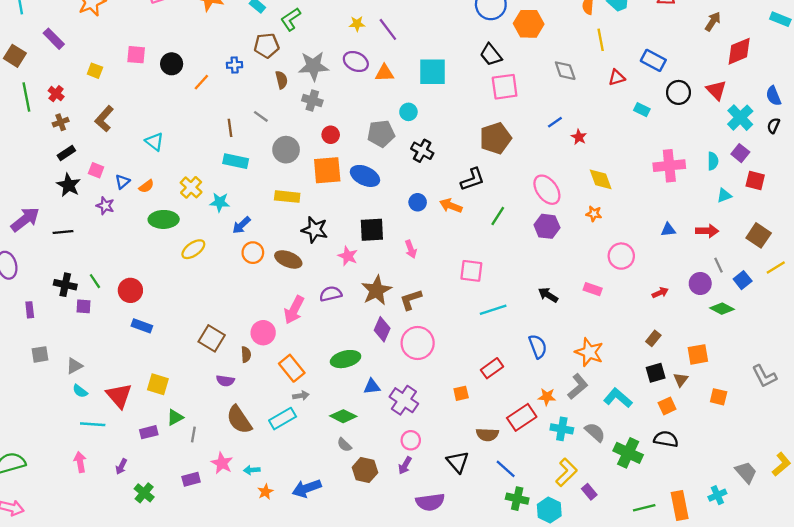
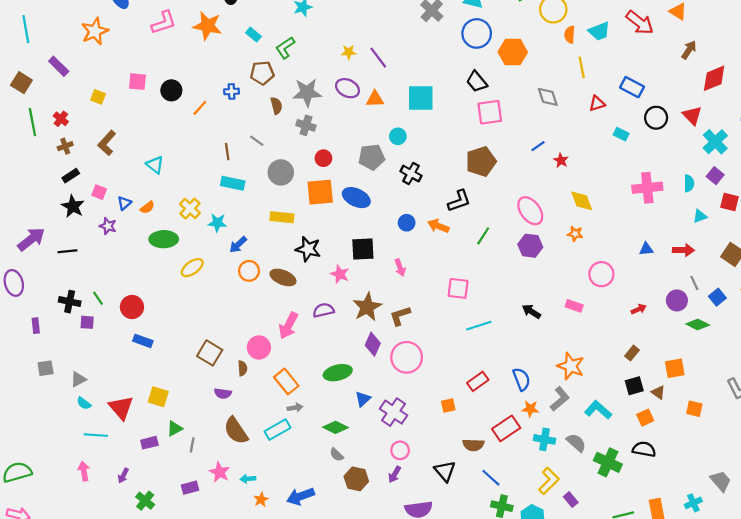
blue semicircle: (538, 346) -> (522, 379), moved
brown triangle: (681, 380) -> (658, 392), turned -32
blue triangle: (372, 386) -> (363, 399), turned -35

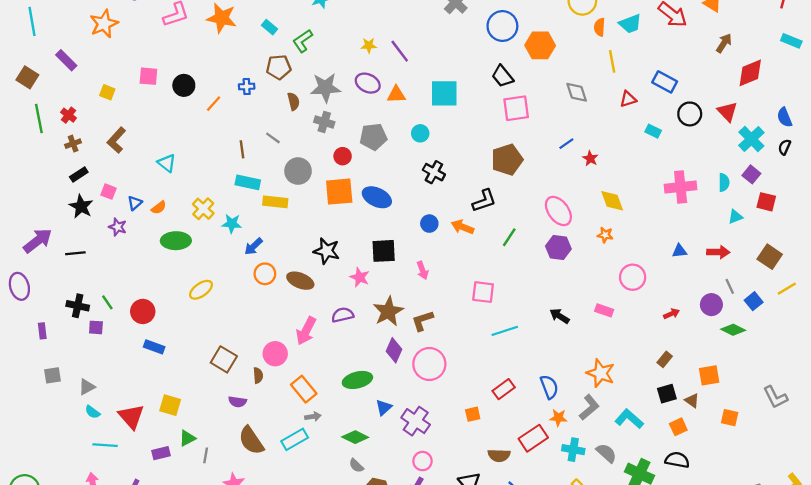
gray pentagon: (372, 157) -> (373, 137), moved
yellow rectangle: (282, 217) -> (275, 202), moved
yellow ellipse: (192, 268) -> (201, 290), moved

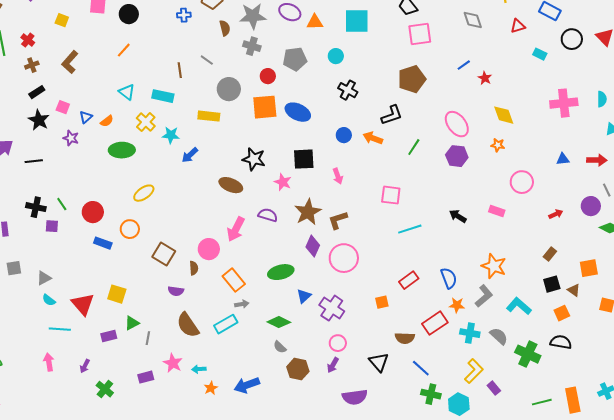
orange line: (214, 104) -> (124, 50), moved
cyan triangle: (167, 163) -> (127, 92), moved
cyan rectangle: (248, 182) -> (163, 96), moved
orange circle: (265, 274) -> (130, 229), moved
purple semicircle: (343, 315) -> (268, 215), turned 30

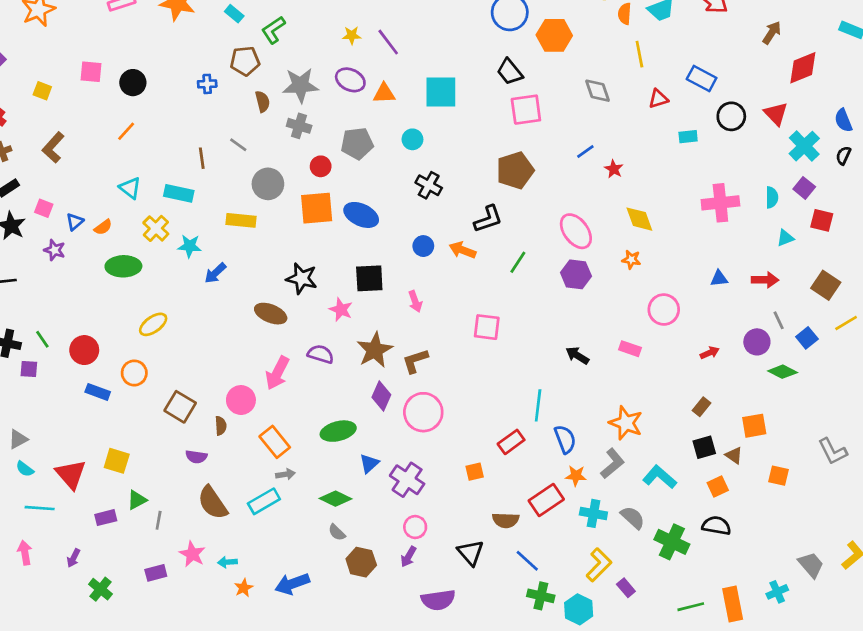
cyan rectangle: (540, 54) -> (688, 137), turned -32
cyan line: (410, 229) -> (538, 405), moved, turned -65

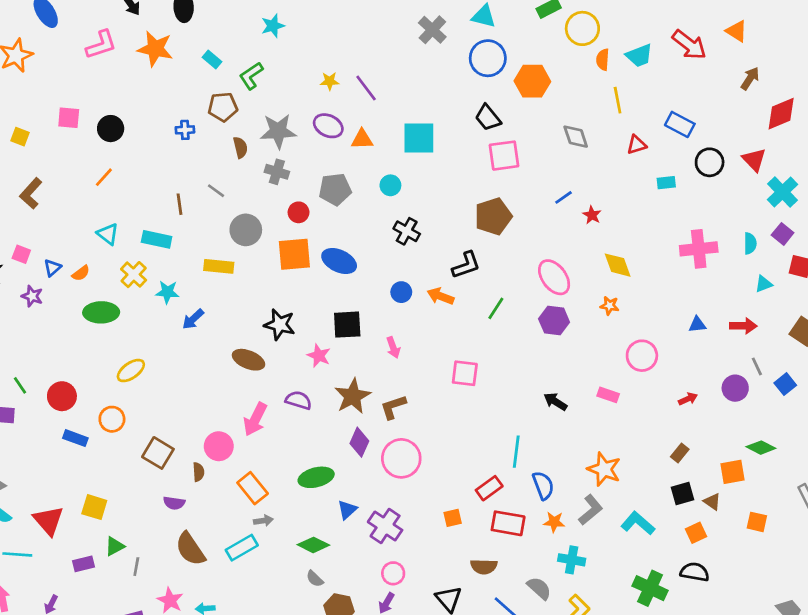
green diamond: (783, 372) -> (761, 448), moved
red rectangle: (546, 500) -> (508, 523), moved, turned 44
gray semicircle: (633, 518) -> (539, 588), moved

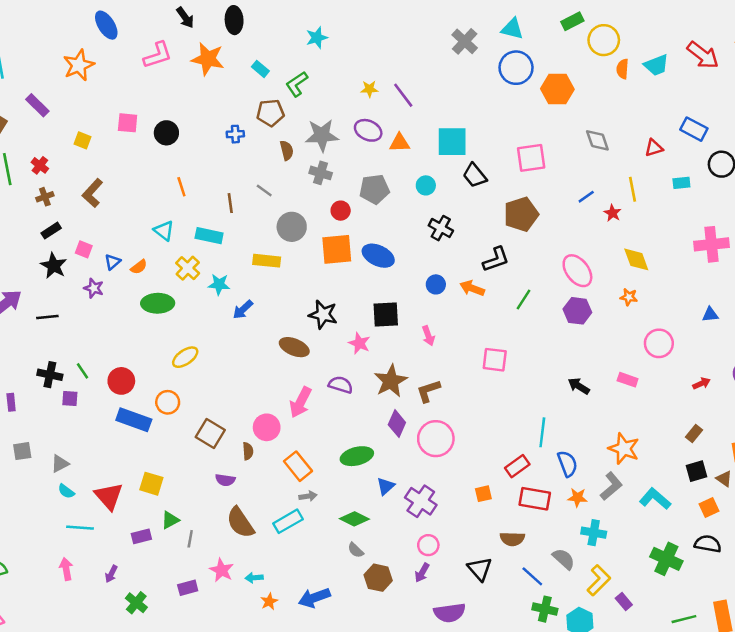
yellow line: (618, 100) -> (633, 189), moved
black trapezoid: (488, 118) -> (475, 175), moved
orange line: (104, 177) -> (181, 187), moved, turned -60
blue rectangle: (75, 438) -> (134, 420), size x1.5

